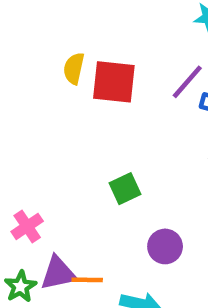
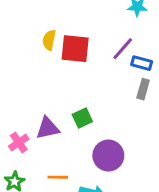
purple circle: (165, 246) -> (108, 156), size x1.4
purple triangle: (58, 273) -> (48, 128), moved

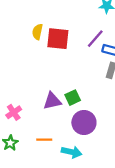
green square: (82, 118) -> (73, 98), moved
purple triangle: (48, 128) -> (52, 101), moved

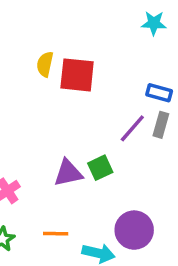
purple line: (95, 39) -> (132, 128), moved
purple circle: (84, 123) -> (134, 230), moved

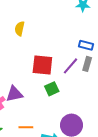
red square: (77, 75) -> (42, 65), moved
purple triangle: (68, 173) -> (14, 94), moved

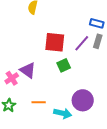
purple triangle: (14, 94) -> (28, 70), turned 48

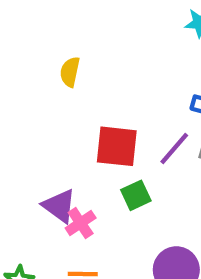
pink cross: (12, 78) -> (81, 223), moved

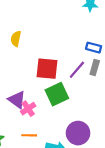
yellow semicircle: (70, 72) -> (16, 39), moved
green square: (136, 195) -> (57, 94), size x1.5

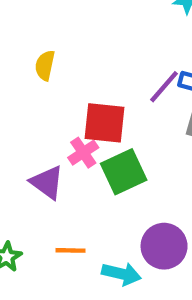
purple line: (77, 70) -> (164, 87), moved
pink cross: (28, 109) -> (83, 153), moved

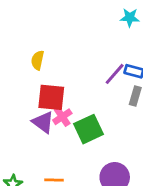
red square: (104, 123) -> (51, 97), moved
purple triangle: (47, 182) -> (43, 122), moved

